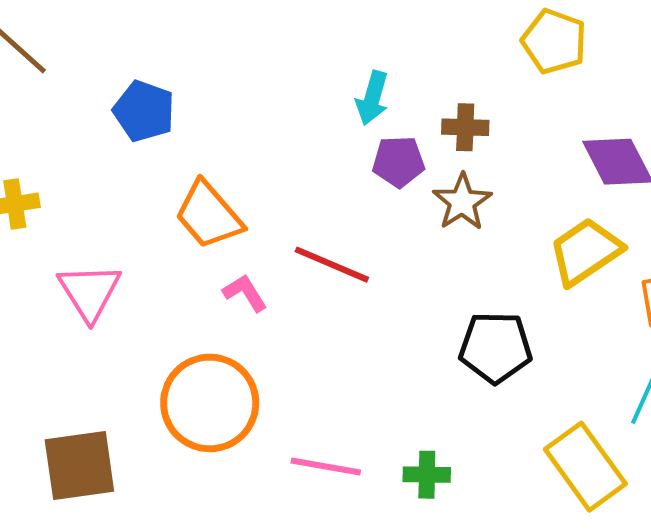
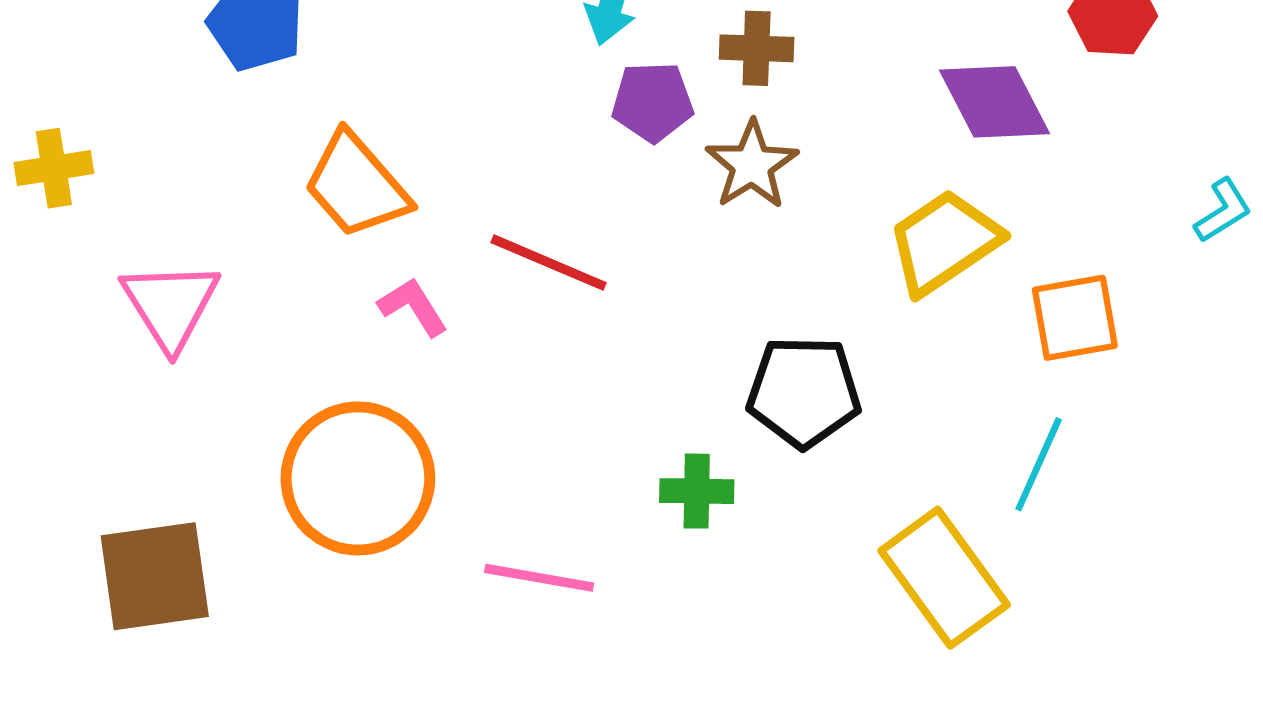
green cross: (427, 475) -> (697, 491), moved

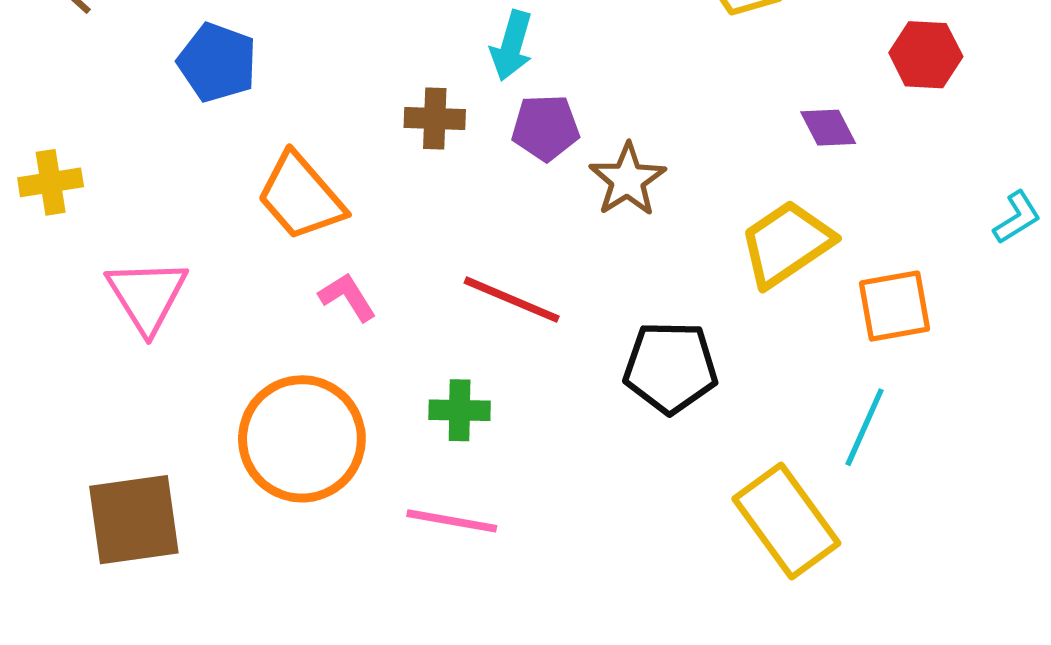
brown cross: (757, 48) -> (435, 119), moved
purple diamond: (994, 102) -> (828, 128), size x0.6
red line: (549, 263) -> (512, 300), moved
green cross: (697, 491) -> (460, 410), moved

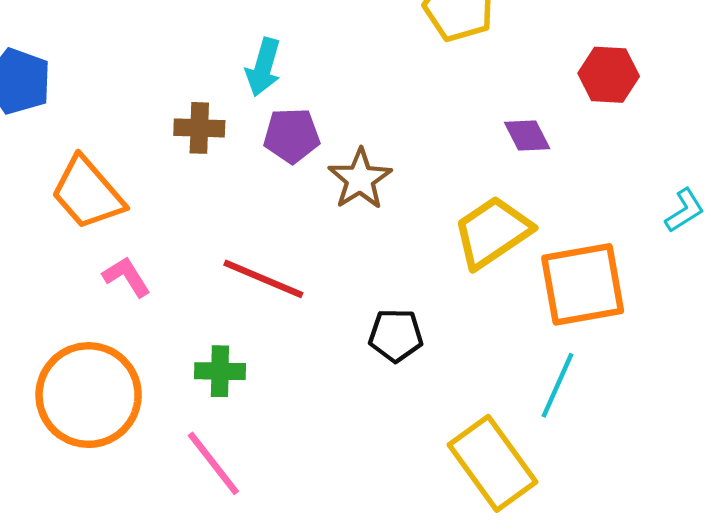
orange square: (895, 306) -> (583, 284), size x1.4
black pentagon: (671, 367) -> (396, 335), size x0.7
pink line: (452, 521) -> (213, 463), turned 42

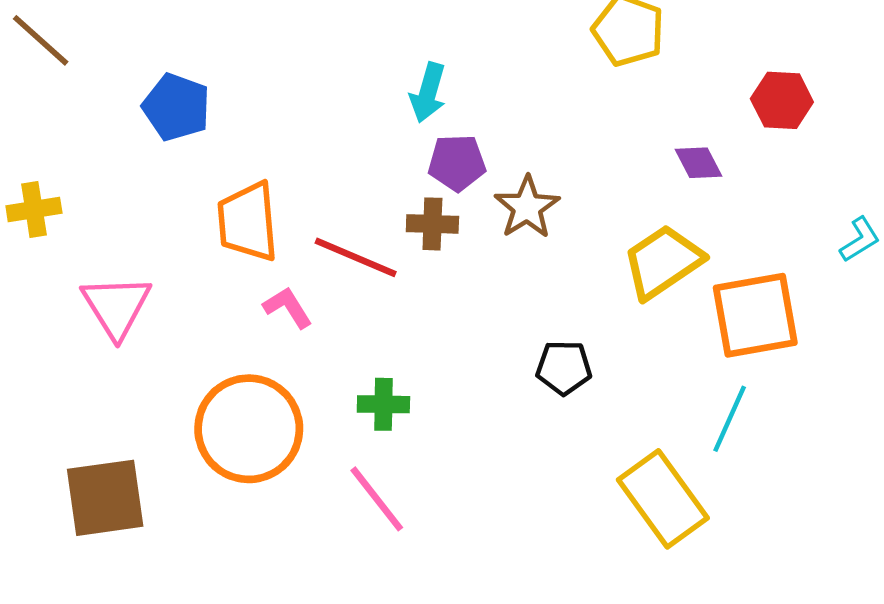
brown cross: (199, 128) -> (432, 224), moved
orange trapezoid: (87, 193) -> (248, 222), turned 36
red line: (263, 279) -> (356, 257), moved

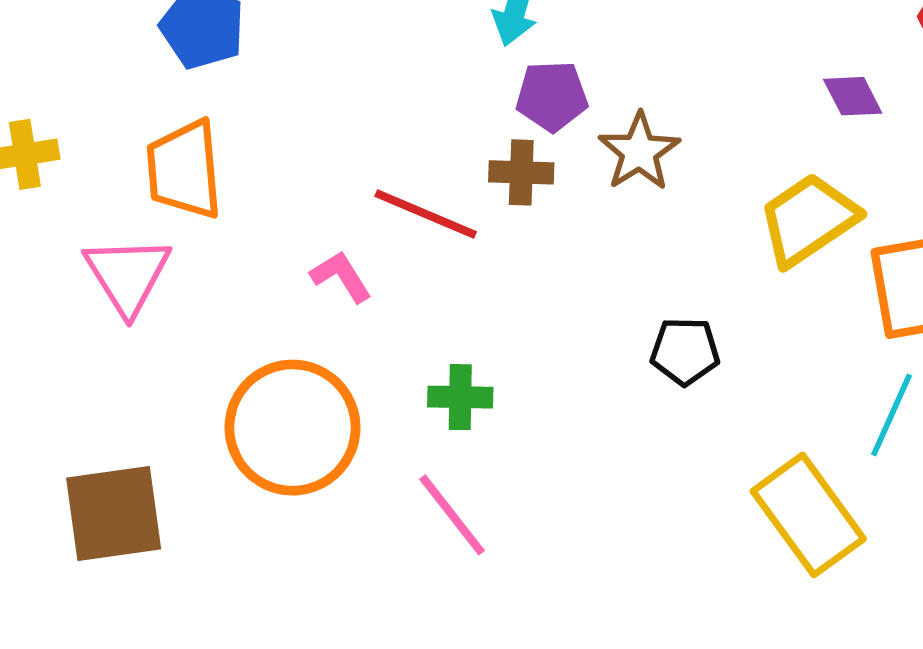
orange trapezoid: (248, 222) -> (184, 170), moved

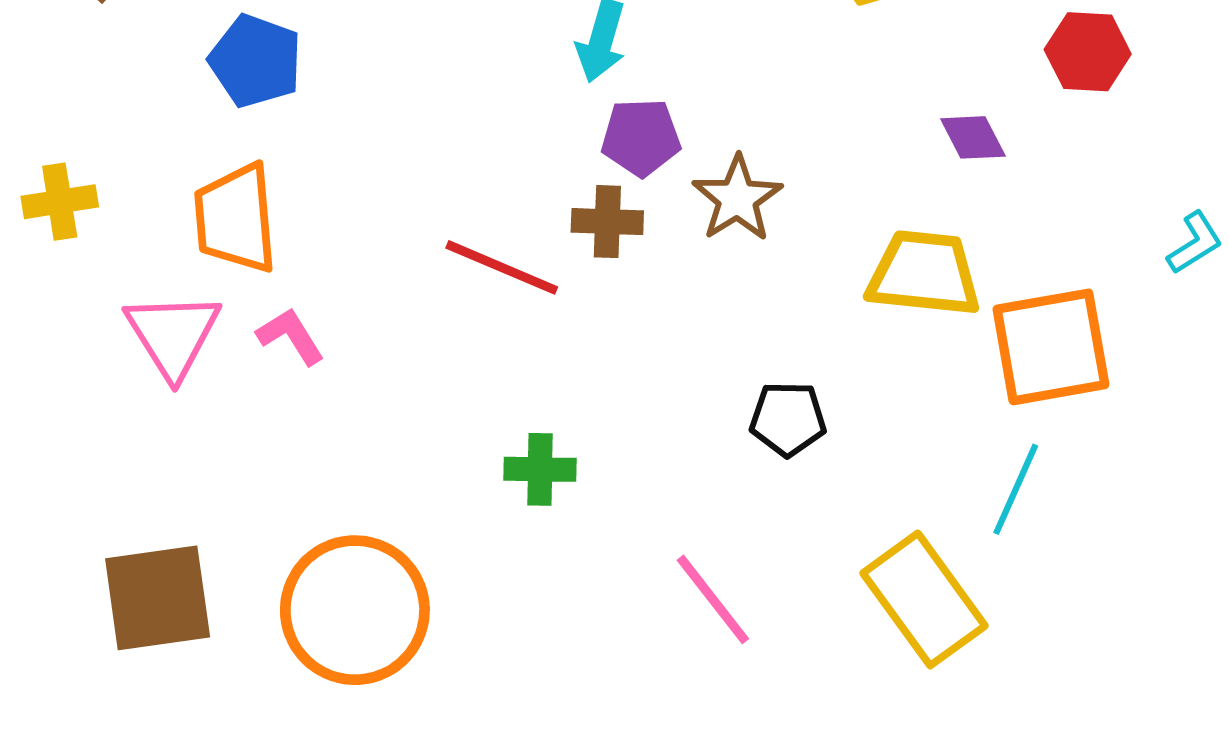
yellow trapezoid: (808, 220) -> (924, 274), turned 40
pink L-shape: (341, 276) -> (291, 336), moved
orange circle: (293, 428) -> (355, 610), moved
pink line: (452, 515) -> (713, 599), moved

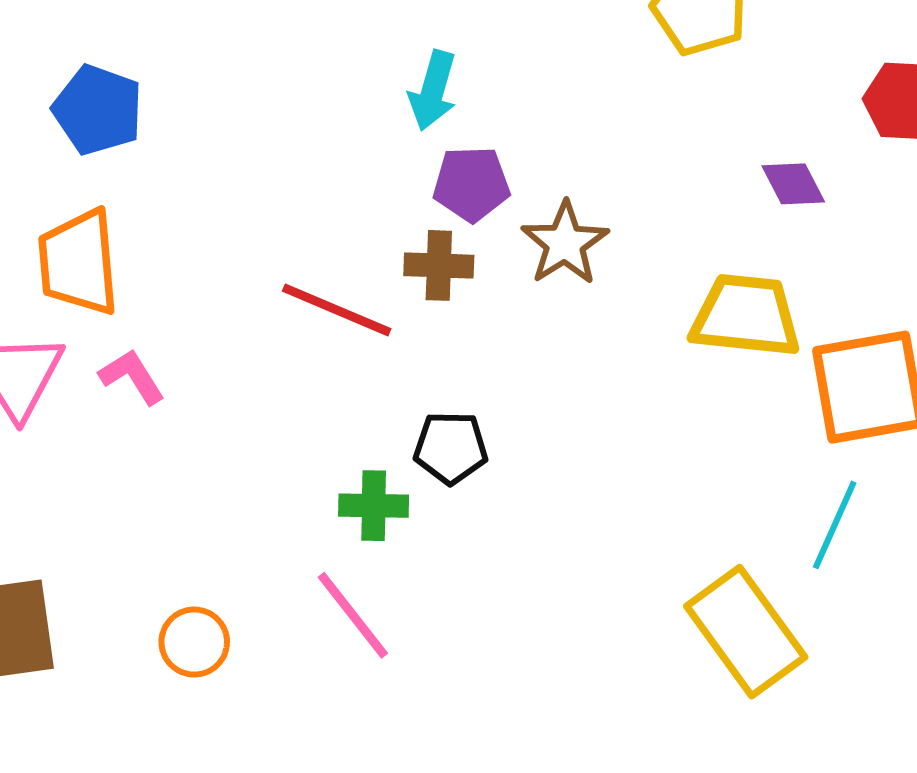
black pentagon: (788, 419) -> (451, 448), moved
pink line: (713, 599) -> (353, 615), moved
orange circle: (355, 610) -> (194, 642), size x0.5

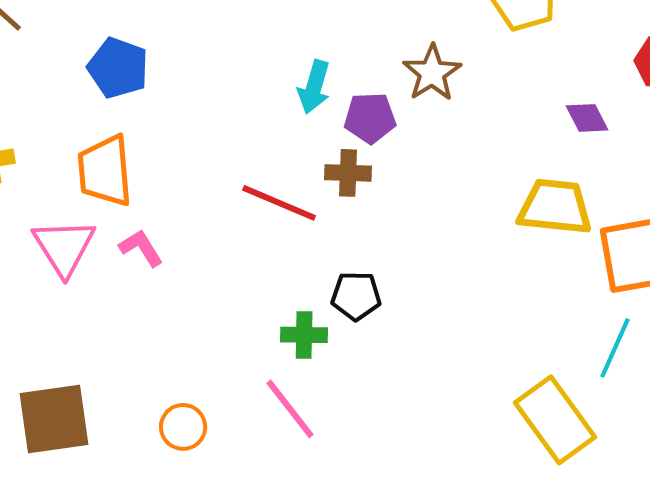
cyan arrow: (433, 91) -> (314, 87), moved
brown star: (565, 243) -> (432, 73), moved

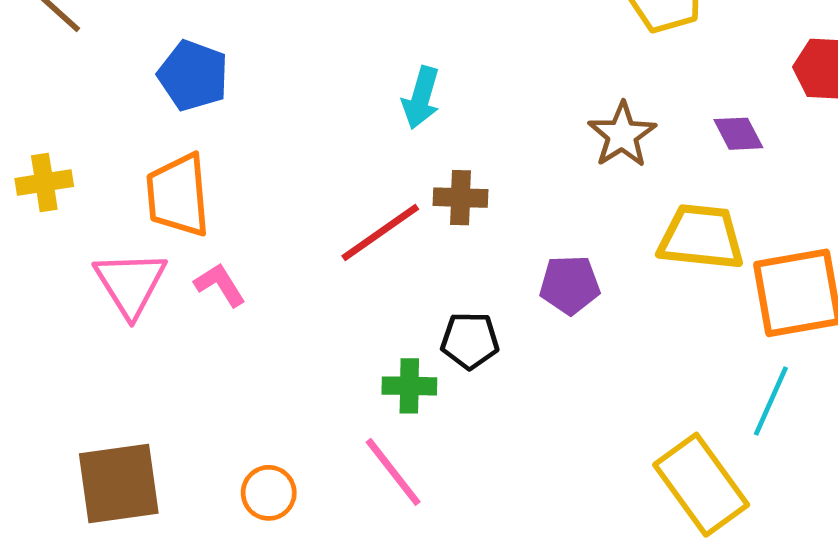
brown star: (432, 73) -> (622, 135), moved
purple pentagon: (370, 118) -> (570, 285), moved
red line: (279, 203) -> (380, 232), turned -58

